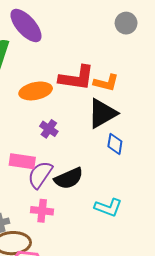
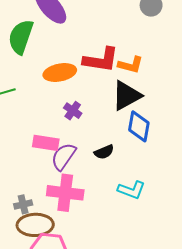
blue diamond: (115, 144) -> (139, 126), size x1.4
black semicircle: (69, 178) -> (104, 152), moved, size x0.7
pink cross: (42, 211) -> (65, 193), size x1.6

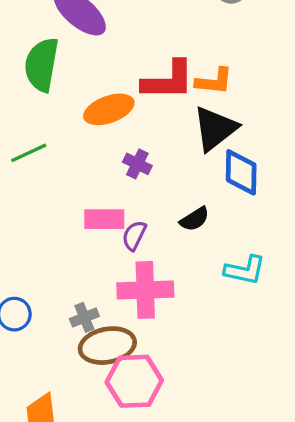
purple semicircle: (63, 156) -> (134, 235), size x0.7

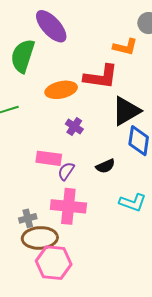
orange L-shape: (214, 81) -> (125, 47), moved

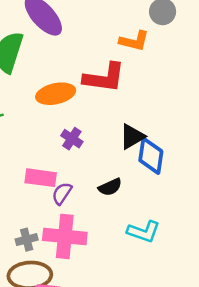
black triangle: (126, 111) -> (132, 137), moved, size x0.7
gray cross: (28, 218) -> (27, 240), moved

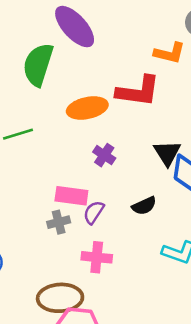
black triangle: (132, 137) -> (167, 153), turned -32
pink cross: (65, 236) -> (97, 257), size x0.7
gray cross: (27, 240) -> (59, 222), moved

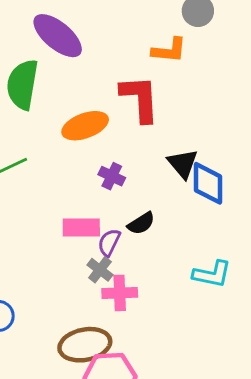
red L-shape: (138, 91) -> (140, 99), turned -93
black semicircle: (144, 206) -> (141, 223), moved
gray cross: (59, 222) -> (100, 270), moved, turned -30

